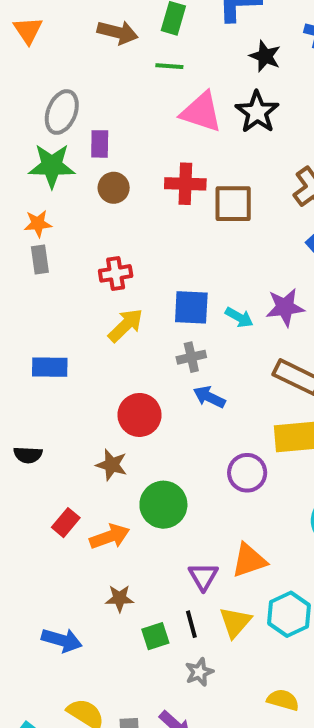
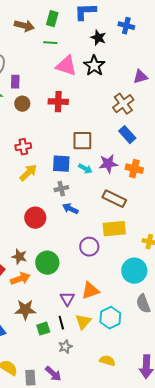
brown square: (233, 204) -> (82, 141), moved
brown star: (112, 465) -> (19, 257), moved
brown star: (120, 598) -> (25, 310), size x1.5

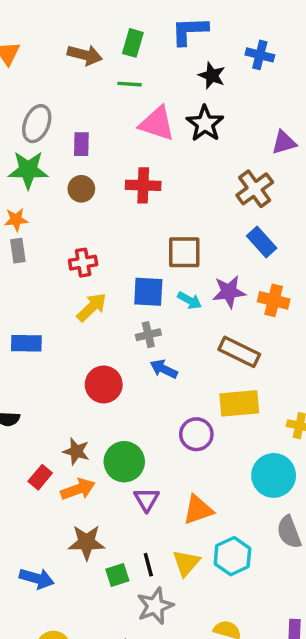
purple rectangle: (15, 82) -> (81, 144), moved
purple triangle: (67, 299) -> (147, 499), moved
gray star: (65, 347) -> (155, 606), size x1.5

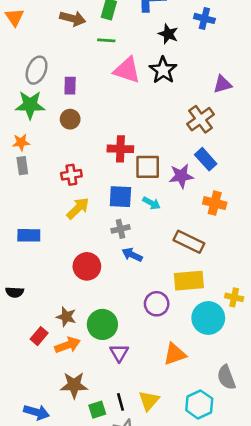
red cross: (143, 185) -> (120, 149), moved
purple star: (229, 292) -> (181, 176), moved
cyan circle: (274, 475) -> (208, 318), moved
orange triangle: (198, 510) -> (175, 354), moved
cyan hexagon: (232, 556) -> (199, 404), moved

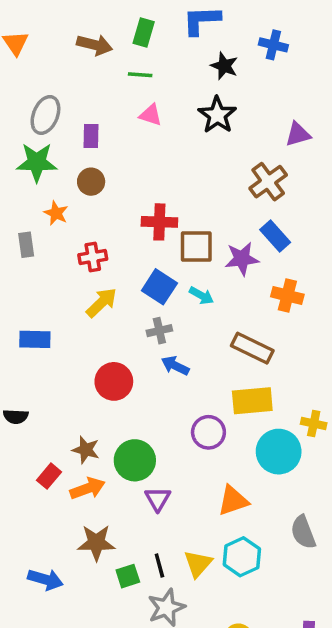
pink triangle: (127, 70) -> (151, 115), moved, size x0.6
orange star: (21, 142) -> (56, 213), moved, turned 30
blue square: (120, 197) -> (159, 287), turned 30
cyan hexagon: (199, 404) -> (242, 557), moved

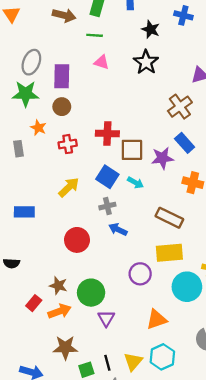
purple rectangle: (91, 136) -> (62, 76), size x1.5
red cross: (93, 257) -> (68, 144), moved

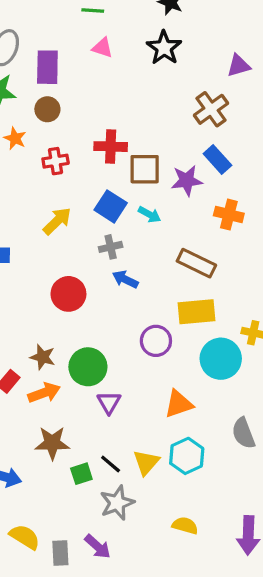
black line: (107, 363) -> (111, 464), turned -35

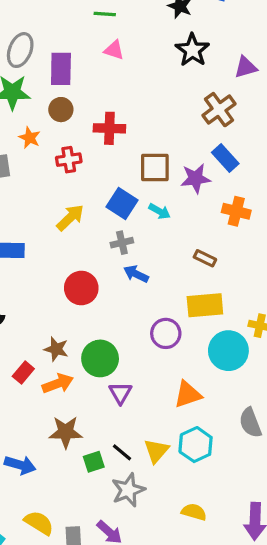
black star: (164, 48) -> (192, 50), moved
red cross: (111, 147) -> (109, 128), moved
brown rectangle: (196, 263) -> (205, 258), size x0.6

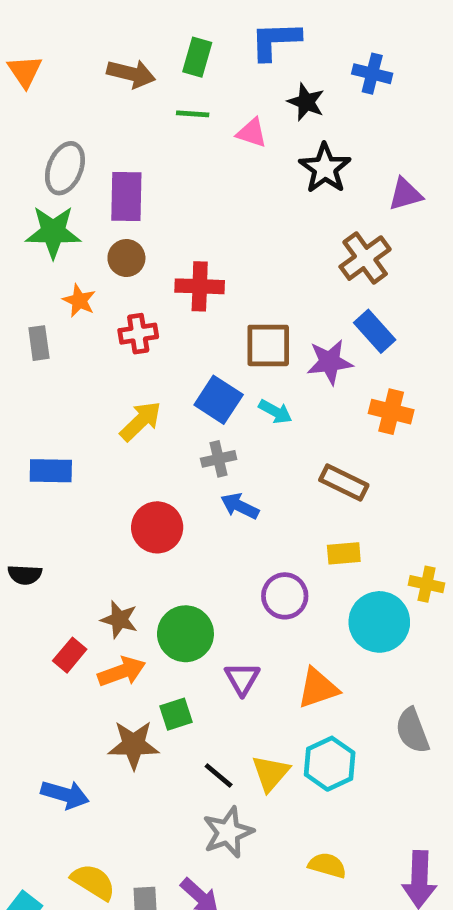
pink triangle: (114, 50) -> (252, 133), moved
brown rectangle: (205, 258) -> (344, 483), size x1.4
yellow rectangle: (205, 305) -> (344, 553), size x0.6
purple triangle: (120, 393) -> (242, 679), moved
green square: (94, 462) -> (176, 714), moved

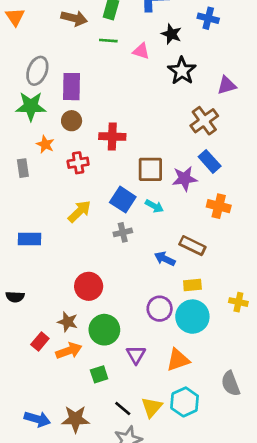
blue arrow: (240, 506) -> (165, 259), moved
red circle: (157, 527) -> (89, 286), moved
cyan circle: (379, 622) -> (192, 317), moved
brown star: (134, 745) -> (75, 419), moved

